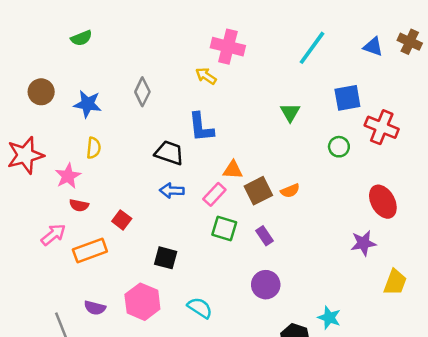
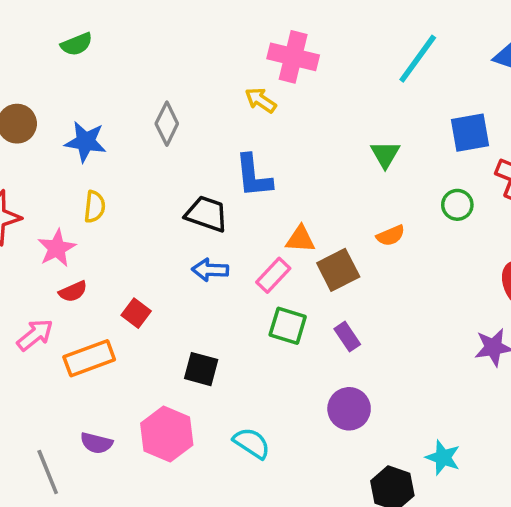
orange semicircle: (290, 191) -> (391, 236), moved
red semicircle: (79, 205) -> (73, 291), turned -36

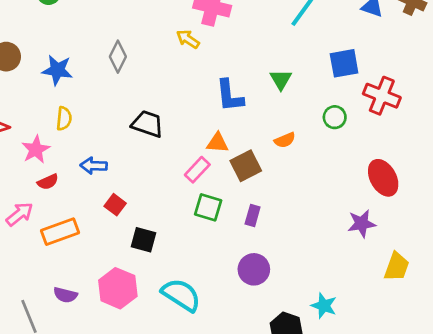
blue L-shape: (253, 176) -> (230, 96), moved
blue arrow: (210, 270) -> (94, 166), moved
red square: (136, 313) -> (115, 205), moved
purple rectangle: (347, 337) -> (253, 215), turned 50
cyan semicircle: (252, 443) -> (181, 295), size x1.4

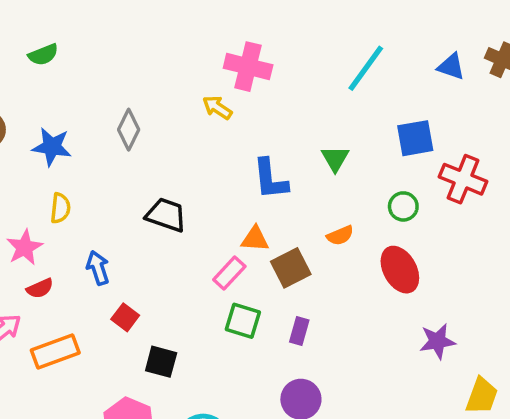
blue arrow: (94, 166) -> (98, 268), turned 70
red ellipse: (383, 178) -> (400, 270), moved

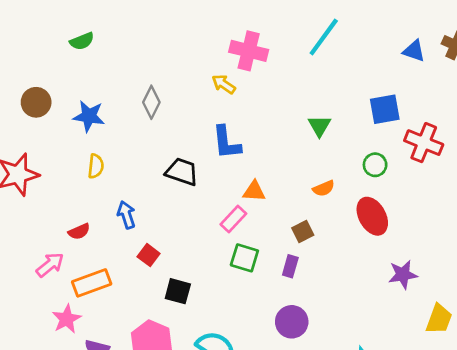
cyan line: (366, 68) -> (324, 37), moved
blue L-shape: (270, 179) -> (226, 143), moved
pink star: (25, 247) -> (67, 319), moved
brown square: (291, 268) -> (303, 231), moved, size x0.7

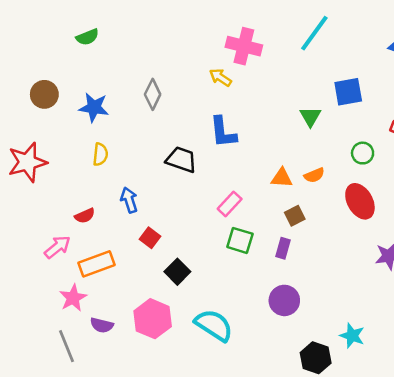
blue square: (385, 109) -> (348, 92), moved
orange triangle: (254, 191) -> (282, 178), moved
black square: (178, 291) -> (177, 272), turned 30

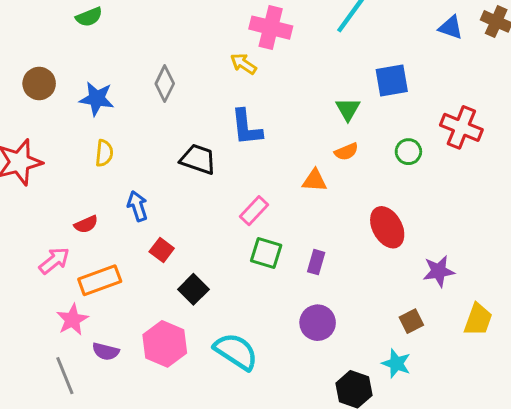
orange semicircle: (314, 175) -> (346, 152), moved
red ellipse: (360, 201) -> (387, 227), moved
brown square: (295, 216) -> (411, 321), moved

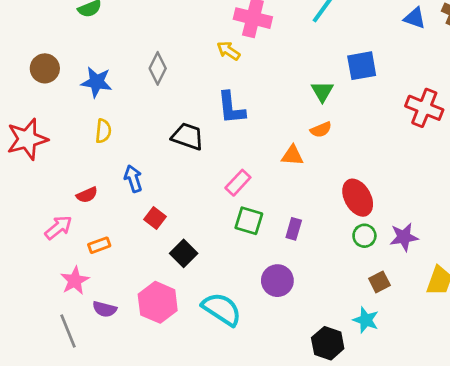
green circle: (408, 152) -> (364, 236), moved
orange rectangle: (100, 280) -> (99, 245), size x0.6
purple circle: (318, 323) -> (277, 281), moved

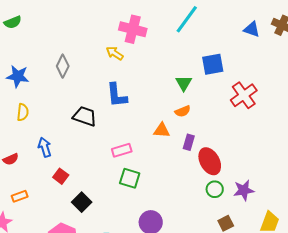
red cross: (424, 108) -> (244, 95), moved, turned 32
pink rectangle: (238, 183) -> (122, 150), turned 30
purple rectangle: (294, 229) -> (189, 142), moved

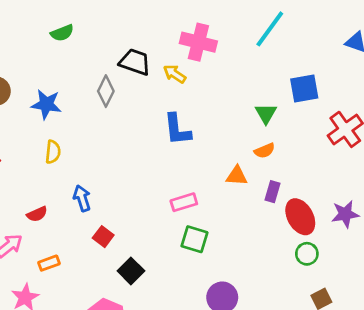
green semicircle: (13, 22) -> (62, 33), moved
black trapezoid: (85, 116) -> (135, 62), moved
purple star: (244, 190) -> (345, 214), moved

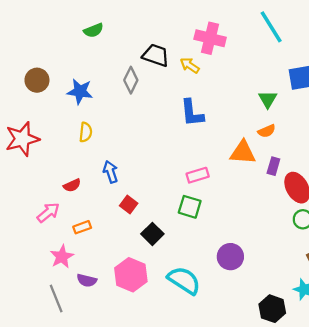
cyan line: (270, 29) -> (271, 27), turned -68
orange triangle: (237, 176) -> (243, 153), size x1.4
green square: (194, 239) -> (190, 207), moved

